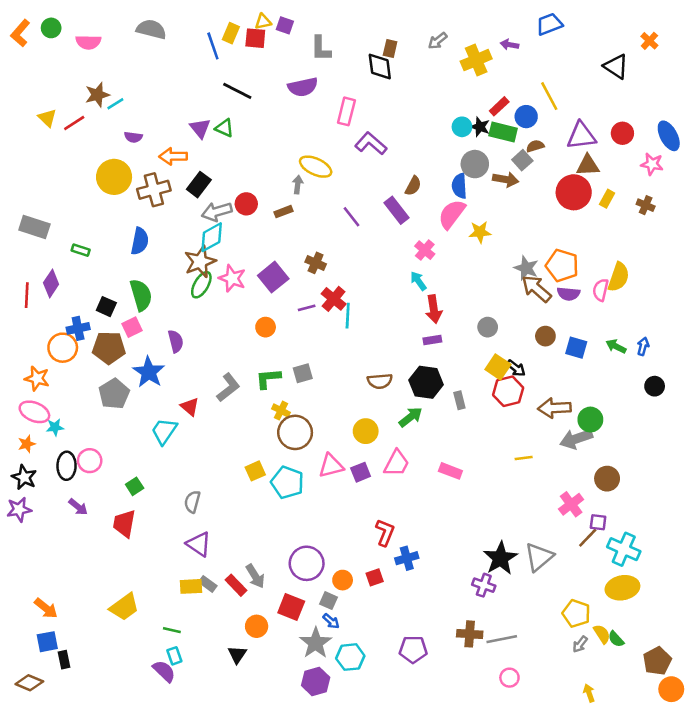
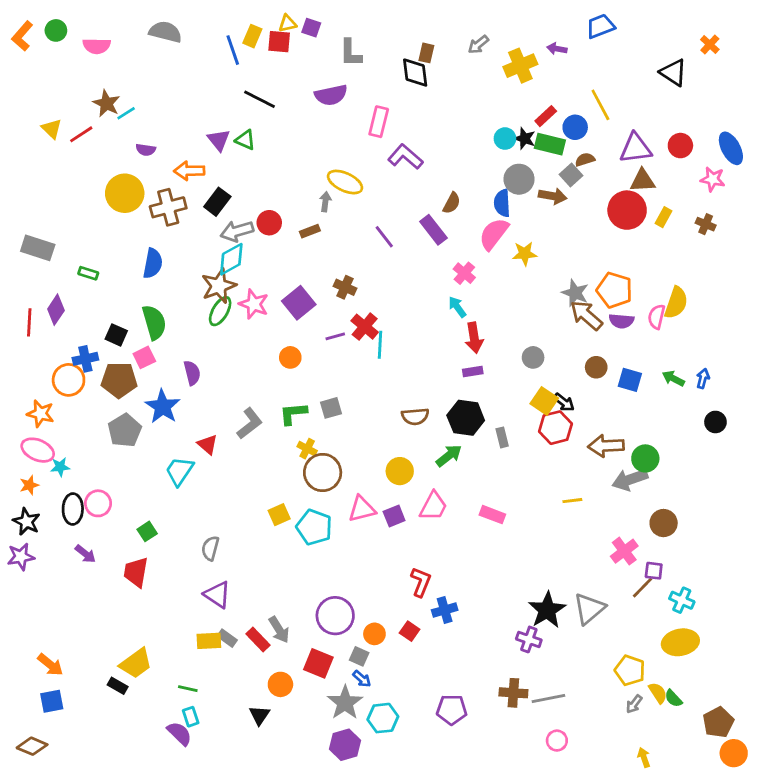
brown star: (97, 95) -> (106, 103), turned -30
cyan cross: (624, 549) -> (682, 600), size x0.7
red square: (375, 577) -> (410, 631), turned -36
black rectangle: (64, 660) -> (118, 686), moved, turned -48

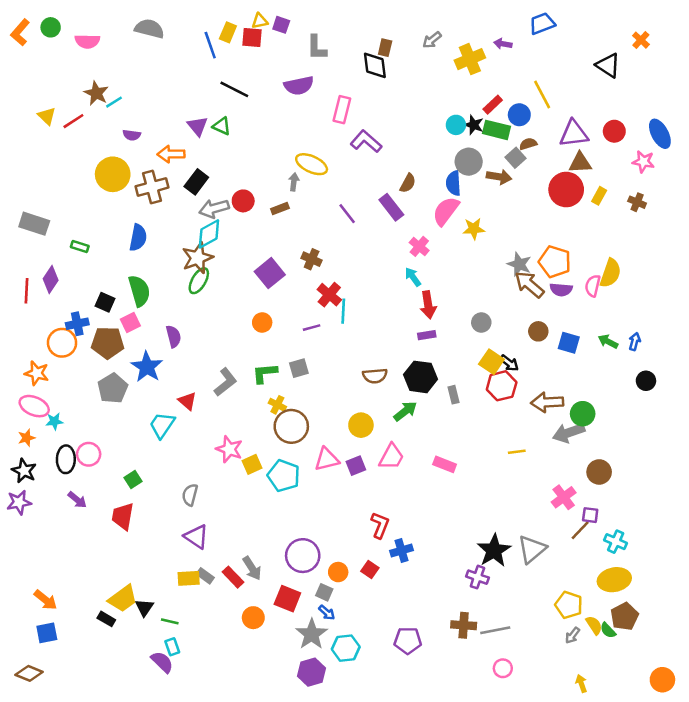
pink star: (254, 304) -> (229, 449), moved
purple line: (335, 336) -> (312, 328), moved
black triangle: (259, 715) -> (144, 608), moved
brown pentagon: (718, 722) -> (624, 616), moved

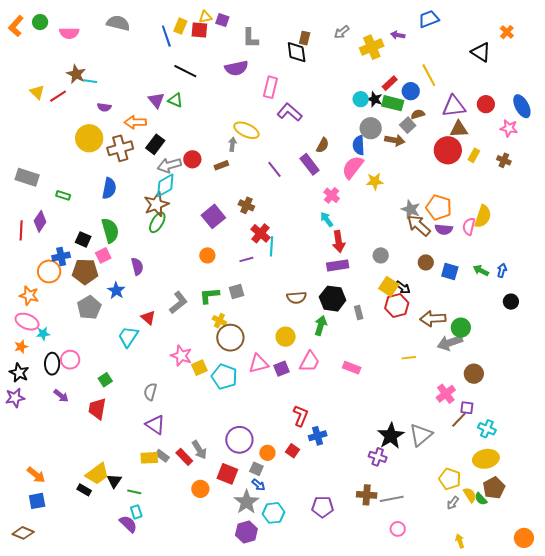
cyan line: (114, 102) -> (90, 81), turned 40
purple rectangle: (427, 335) -> (338, 265), size x1.5
blue star: (147, 367) -> (116, 291), size x0.7
green arrow: (405, 411) -> (321, 326), turned -36

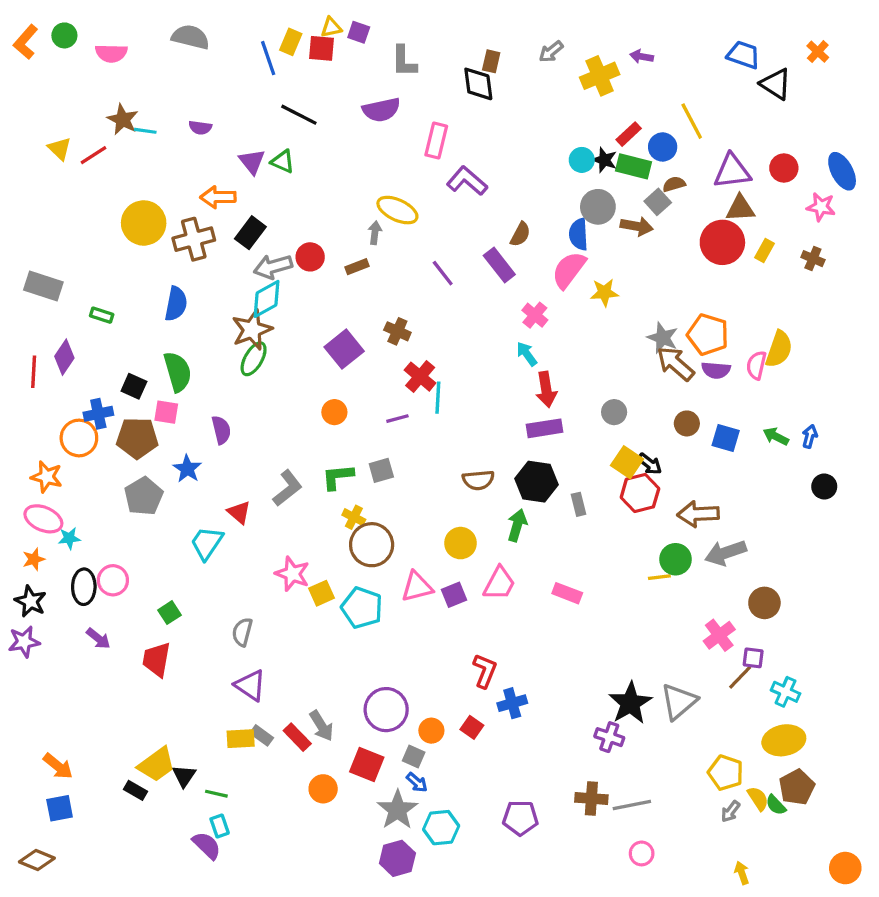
blue trapezoid: (429, 19) -> (743, 55), moved, turned 40
purple semicircle: (104, 107) -> (200, 128), moved
pink square: (103, 255) -> (166, 412), turned 35
green circle: (461, 328) -> (676, 559), moved

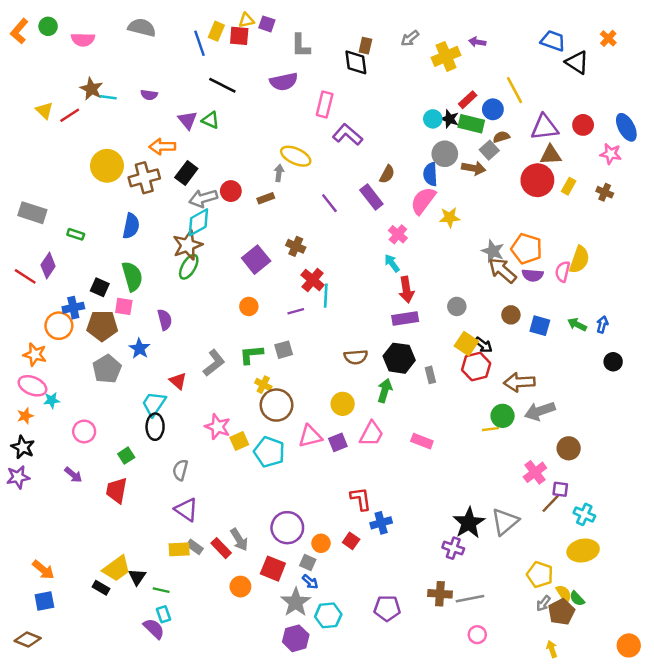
red line: (34, 372) -> (25, 276), turned -60
black ellipse: (84, 587) -> (155, 427), moved
red L-shape: (485, 671) -> (361, 499), turned -30
brown pentagon: (797, 787) -> (561, 612), moved

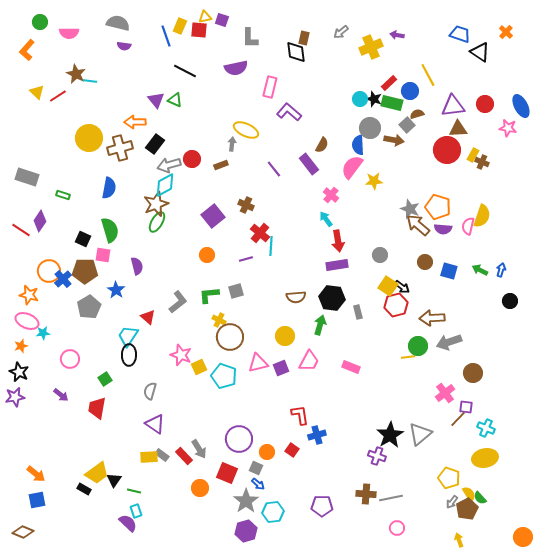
orange L-shape: (19, 31) -> (27, 50), moved
purple semicircle: (149, 95) -> (124, 46), moved
brown cross: (605, 192) -> (482, 162), moved
blue cross: (73, 308) -> (63, 279), moved, turned -30

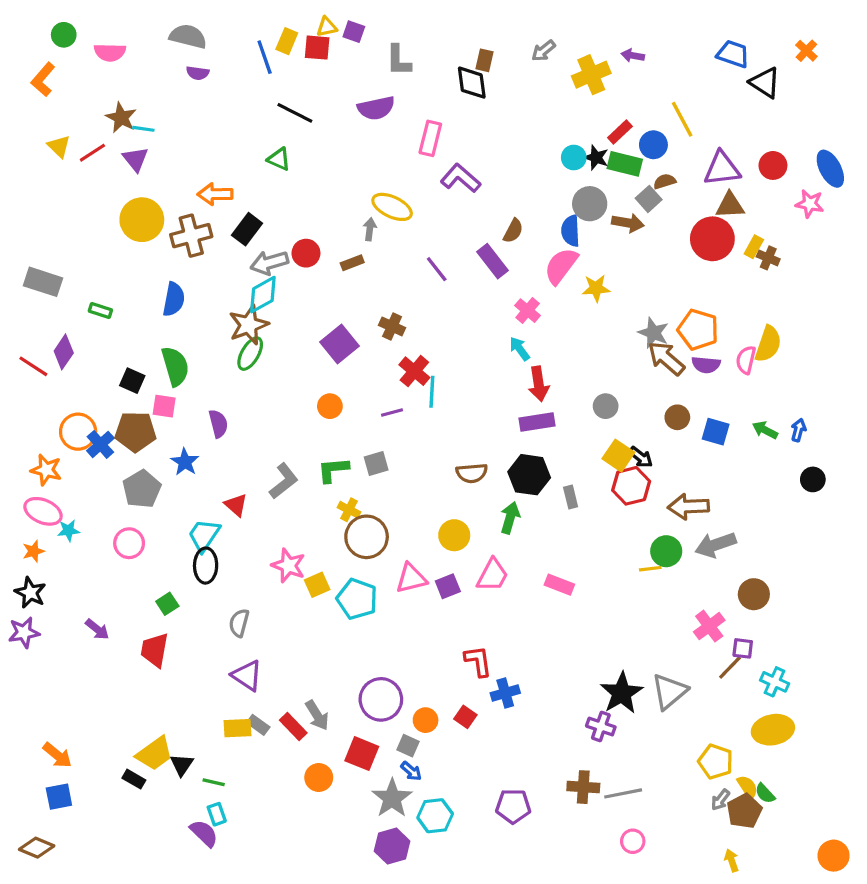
purple triangle: (156, 100) -> (135, 159), moved
pink circle: (70, 359) -> (129, 543), moved

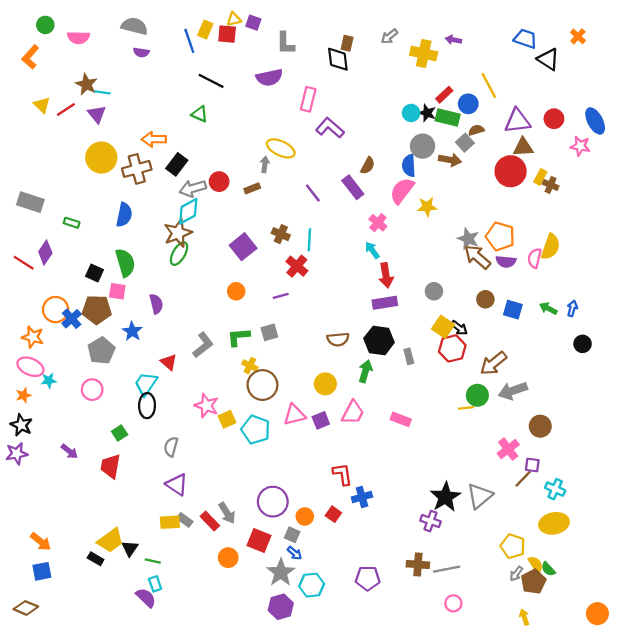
yellow cross: (591, 75) -> (424, 54), turned 35
cyan line: (432, 392) -> (309, 240), moved
brown arrow: (688, 507) -> (493, 363), turned -36

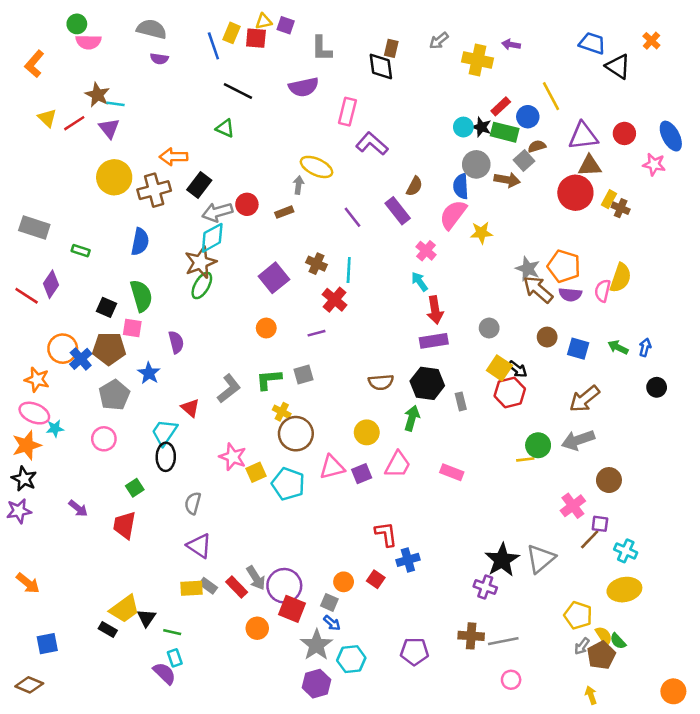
green circle: (45, 25) -> (77, 24), moved
brown arrow: (493, 363) -> (584, 399), moved
orange star: (24, 395) -> (27, 445), size x1.6
purple circle: (273, 502) -> (284, 586), moved
orange arrow: (41, 542) -> (28, 583), moved

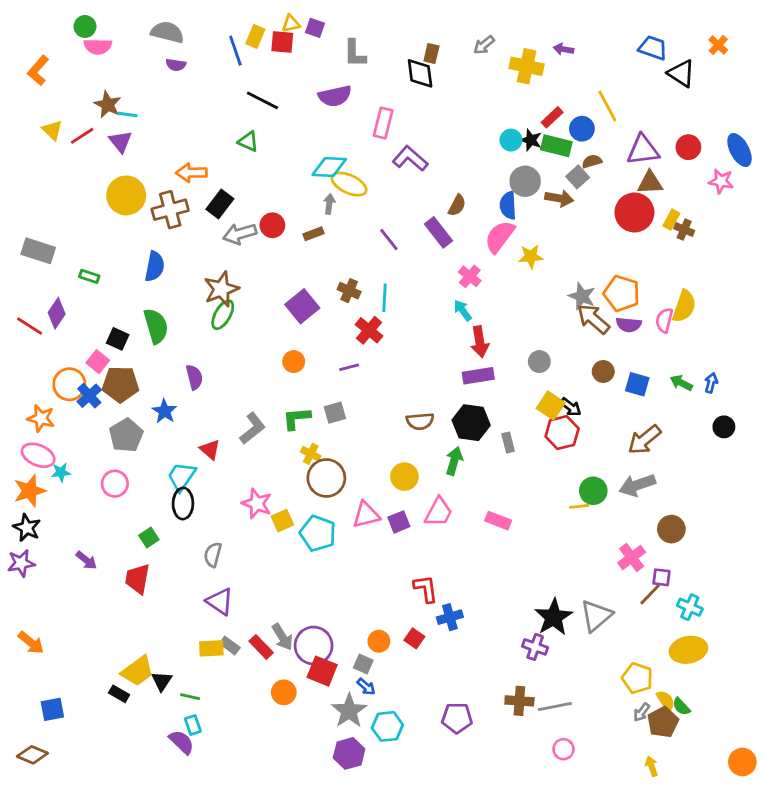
cyan diamond: (212, 238) -> (329, 167), moved, turned 32
pink square: (132, 328) -> (98, 362), moved, turned 30

